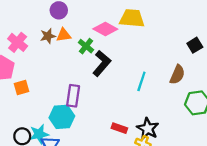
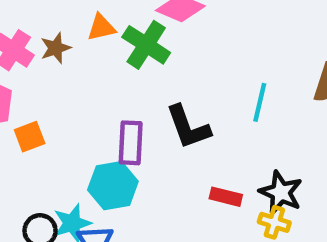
brown star: (48, 36) -> (56, 48), moved
green cross: (86, 46) -> (146, 45), size x1.5
black L-shape: (102, 63) -> (188, 127), moved, turned 125

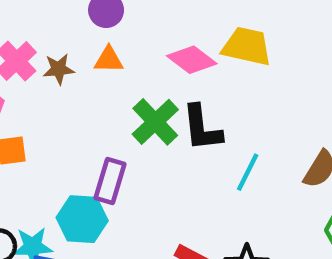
green cross: (146, 45) -> (155, 122), moved
black L-shape: (188, 127) -> (202, 128), moved

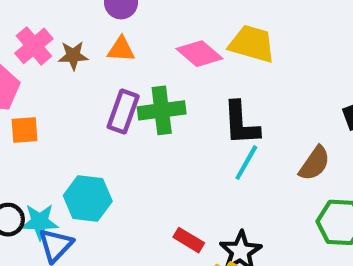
green cross: (155, 122) -> (162, 110), turned 33
black L-shape: (202, 128) -> (241, 123), moved
purple rectangle: (110, 181) -> (123, 112), moved

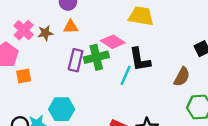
pink diamond: (199, 54) -> (113, 42), moved
cyan line: (246, 163) -> (126, 75), moved

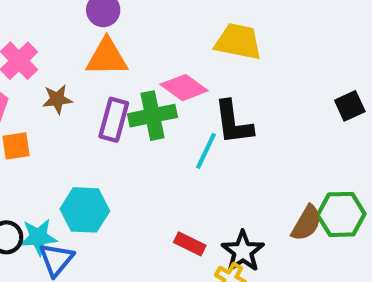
orange triangle: (71, 27) -> (107, 57), size x1.5
brown star: (45, 33) -> (57, 99), moved
brown semicircle: (182, 77) -> (306, 223), moved

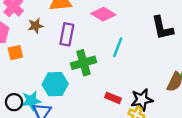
green cross: (152, 116) -> (84, 63), moved
black L-shape: (233, 123) -> (162, 28), moved
black star: (243, 251) -> (142, 100), turned 30

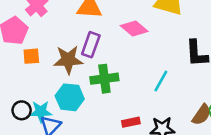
brown star: (36, 26) -> (68, 60), moved, size x1.6
cyan line: (118, 47) -> (161, 81), moved
red rectangle: (113, 98) -> (131, 122), turned -42

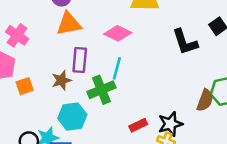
brown star: (68, 60) -> (61, 80), size x0.7
cyan line: (161, 81) -> (117, 68), moved

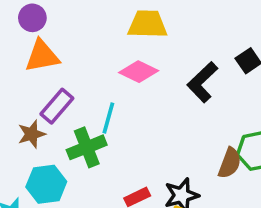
pink diamond: (118, 33) -> (139, 72), moved
black L-shape: (185, 42) -> (202, 82), turned 64
purple rectangle: (80, 60) -> (57, 106), turned 35

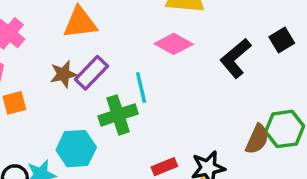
cyan line: (108, 118) -> (141, 88), turned -32
brown star: (32, 134) -> (64, 74), moved

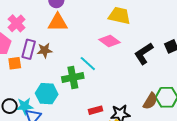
purple rectangle: (91, 73) -> (29, 49), moved, turned -36
cyan line: (141, 88) -> (88, 64), turned -42

